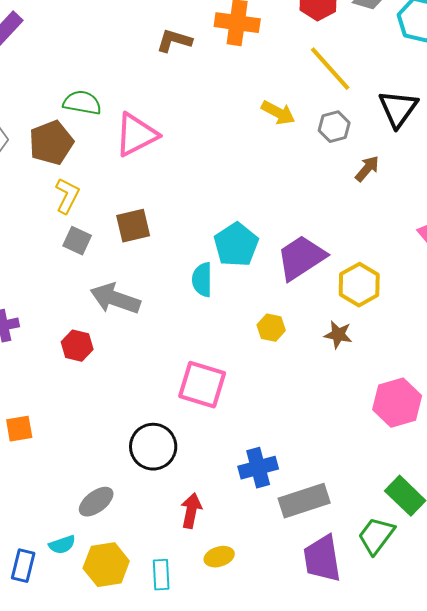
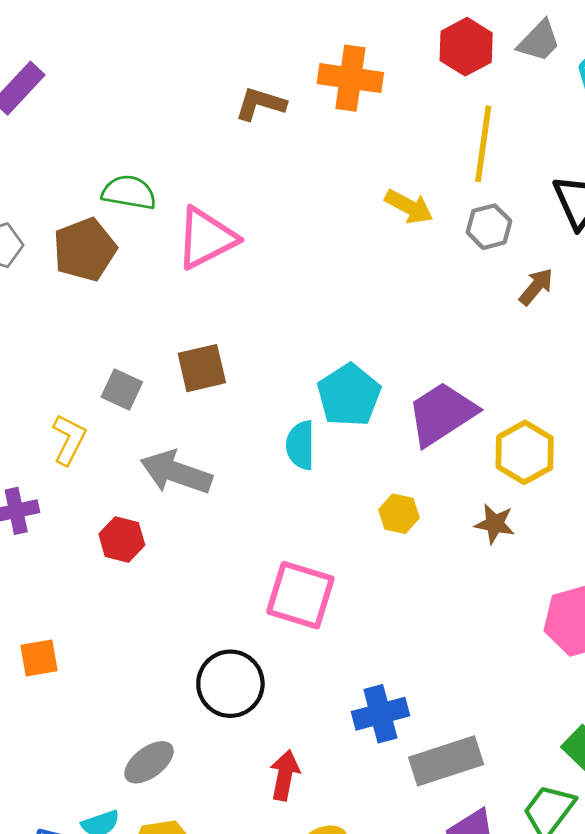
yellow line: (330, 69) -> (483, 144), turned 50
yellow L-shape: (67, 196) -> (69, 439), moved

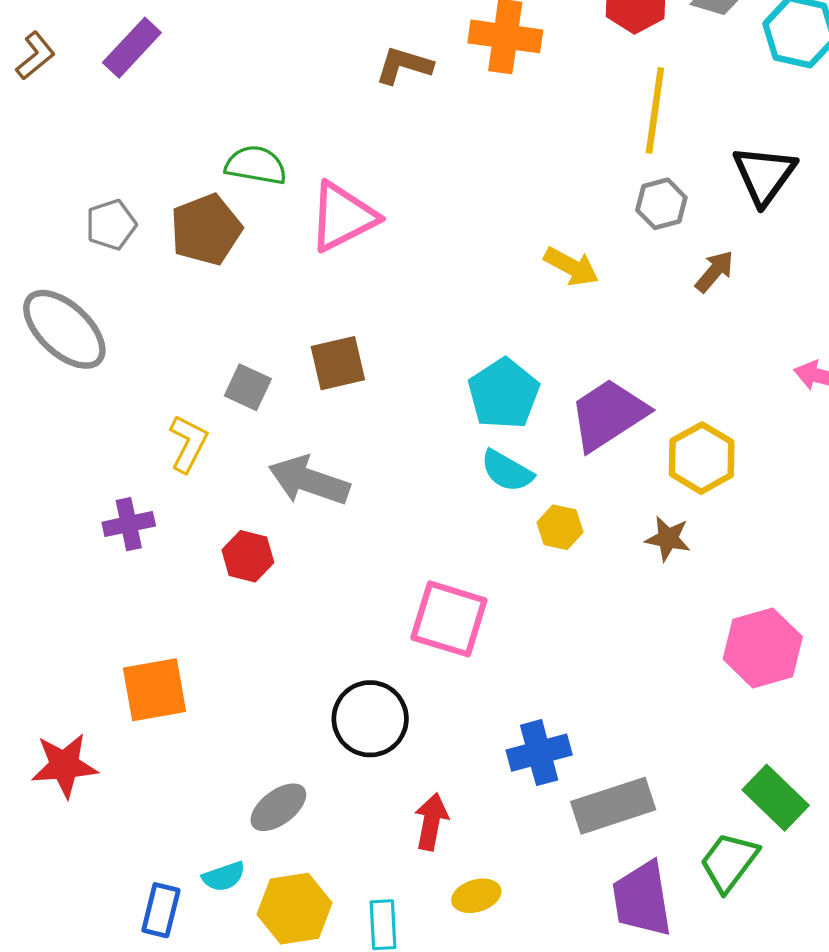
yellow arrow: (409, 207) -> (571, 267), moved
cyan semicircle: (300, 445) -> (507, 471), moved, turned -60
orange square: (39, 658) -> (154, 690), size x1.5

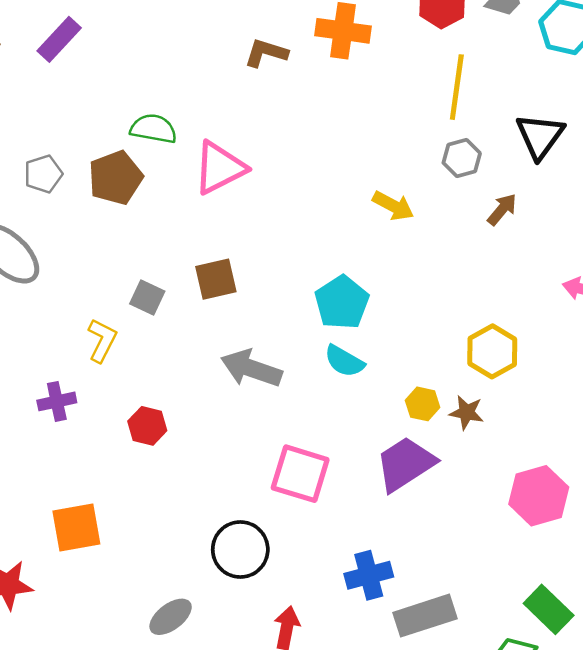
purple trapezoid: (608, 415) -> (405, 464), moved
gray arrow: (309, 481) -> (251, 368), moved
yellow hexagon: (560, 527) -> (423, 404), moved

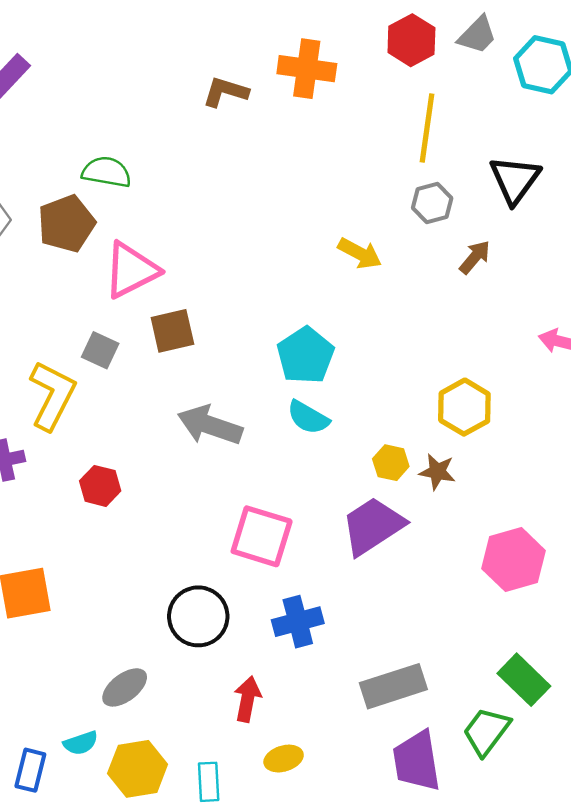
pink triangle: (219, 168) -> (131, 270), moved
yellow L-shape: (102, 340) -> (52, 395), size x1.5
blue cross: (369, 575) -> (298, 622), moved

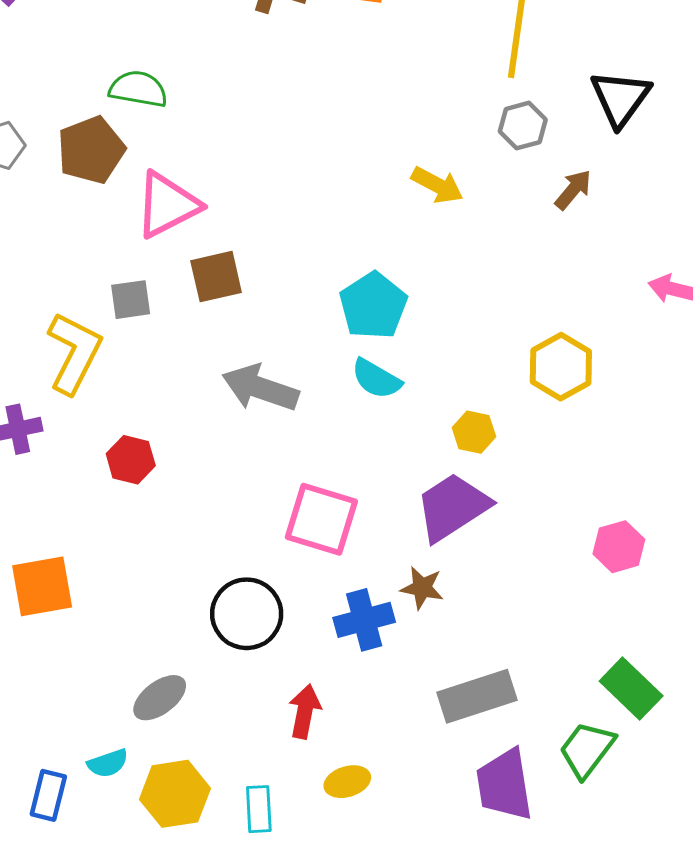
gray square: (100, 350) -> (131, 300), turned -33
brown star: (437, 472) -> (422, 588), moved
pink hexagon: (514, 560) -> (619, 547), size x0.7

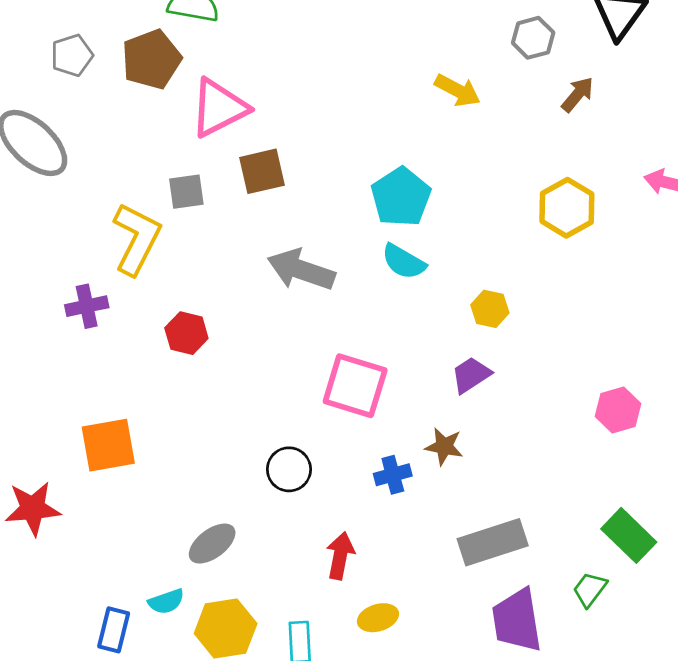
yellow hexagon: (561, 367) -> (567, 208), moved
purple trapezoid: (453, 507) -> (471, 375), size x0.6
black circle: (247, 614) -> (289, 469), size x0.7
blue cross: (364, 620) -> (393, 475), size x0.7
green trapezoid: (587, 750) -> (590, 589), size x0.7

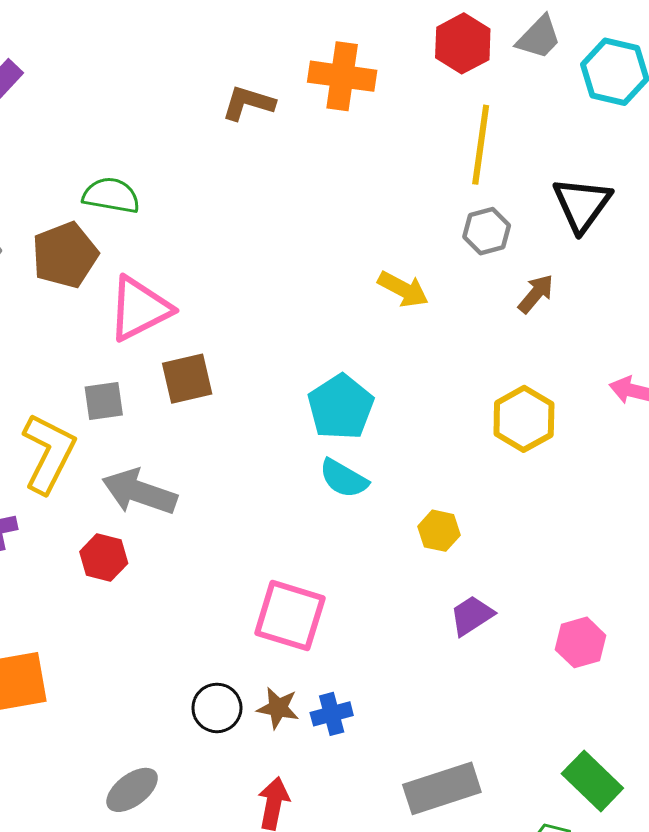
gray arrow: (301, 270) -> (139, 492), moved
purple trapezoid: (471, 375) -> (472, 616), moved
brown star: (444, 446) -> (278, 708), moved

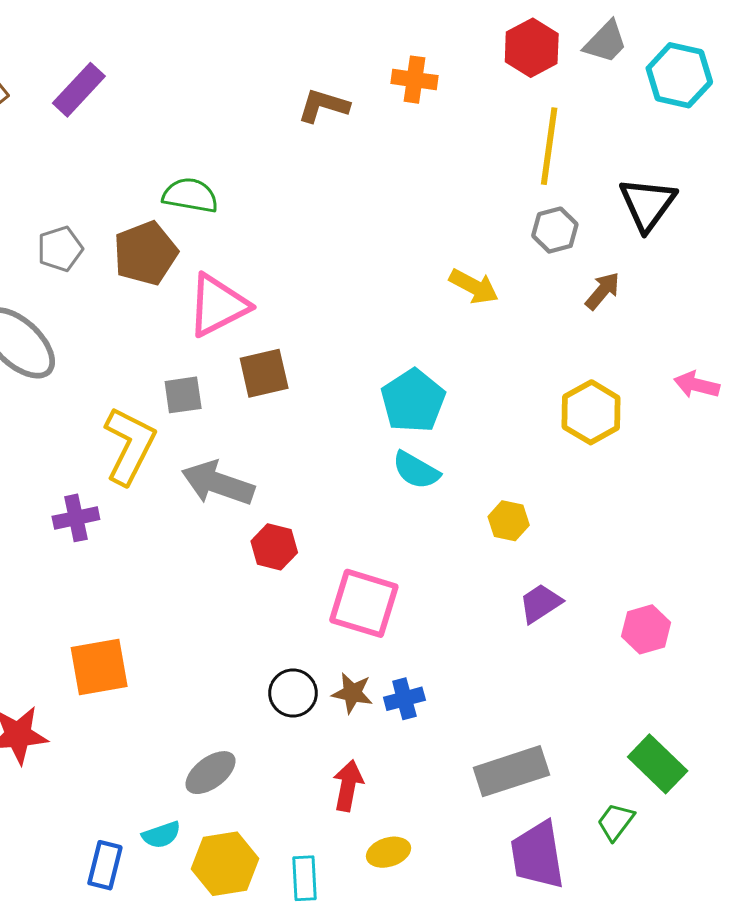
orange cross: (342, 76) -> (415, 80), size x0.7
red hexagon: (104, 557) -> (274, 547), moved

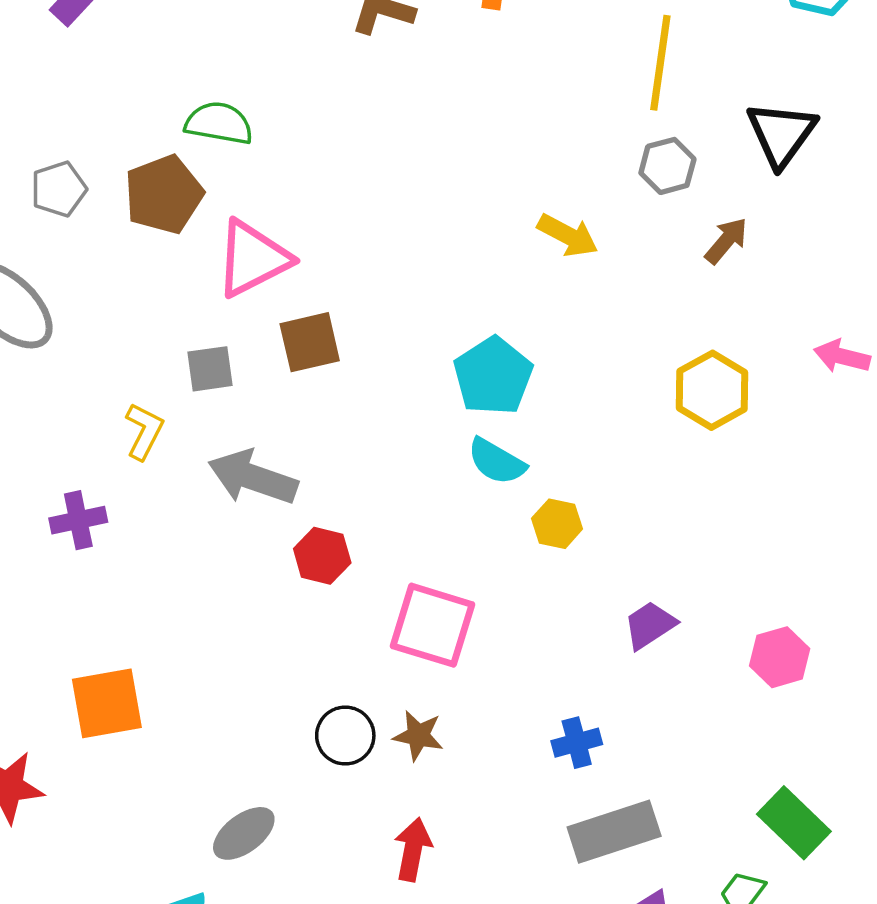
yellow L-shape: (130, 446) -> (144, 431), size x0.6
yellow hexagon: (509, 521) -> (557, 524), moved
blue cross: (404, 699) -> (577, 743), moved

